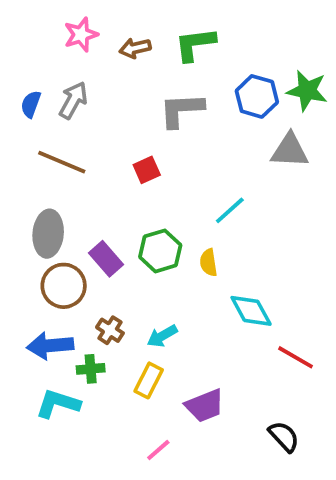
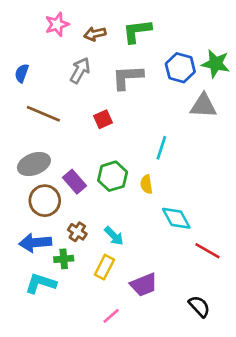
gray arrow: (73, 100) -> (80, 70), moved
cyan line: (230, 210) -> (161, 148), turned -30
gray ellipse: (48, 234) -> (34, 164), turned 64
cyan arrow: (162, 336) -> (114, 236), turned -105

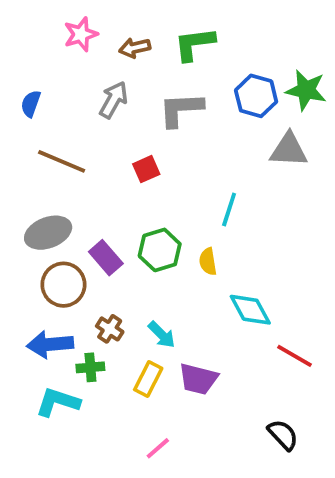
purple trapezoid: (144, 285) -> (198, 379), moved, turned 36

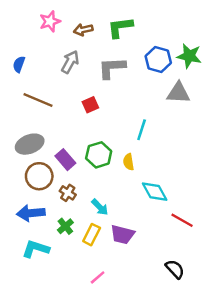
brown cross: (110, 329) -> (68, 193), moved
green cross: (90, 367) -> (65, 226), moved, turned -35

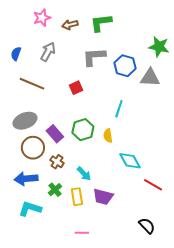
blue hexagon: (158, 60) -> (125, 66), moved
gray arrow: (70, 62) -> (48, 52), moved
yellow rectangle: (92, 235) -> (77, 197), turned -36
pink line: (98, 277) -> (82, 233), turned 40

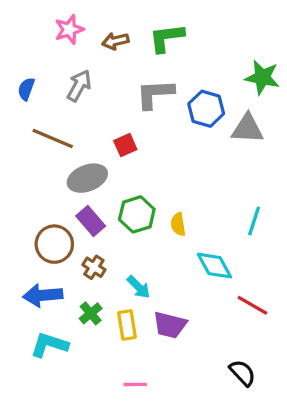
cyan line: (119, 109) -> (254, 221), moved
gray ellipse: (25, 121) -> (87, 178), moved

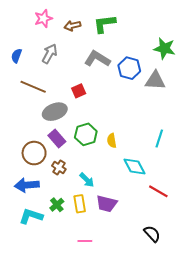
gray L-shape: (155, 94) -> (97, 59), turned 35
green cross: (91, 313) -> (57, 205), moved

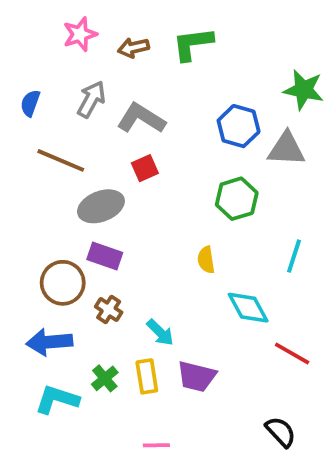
gray L-shape: (97, 59) -> (141, 118), moved
green hexagon: (86, 134) -> (237, 199), moved
purple rectangle: (57, 139) -> (105, 256), turned -30

